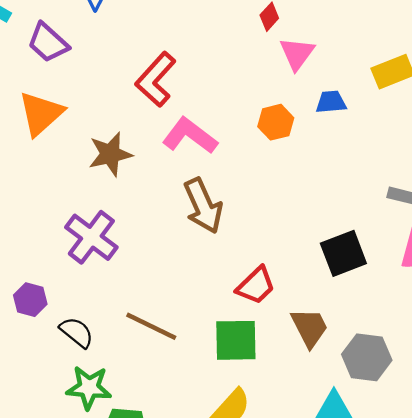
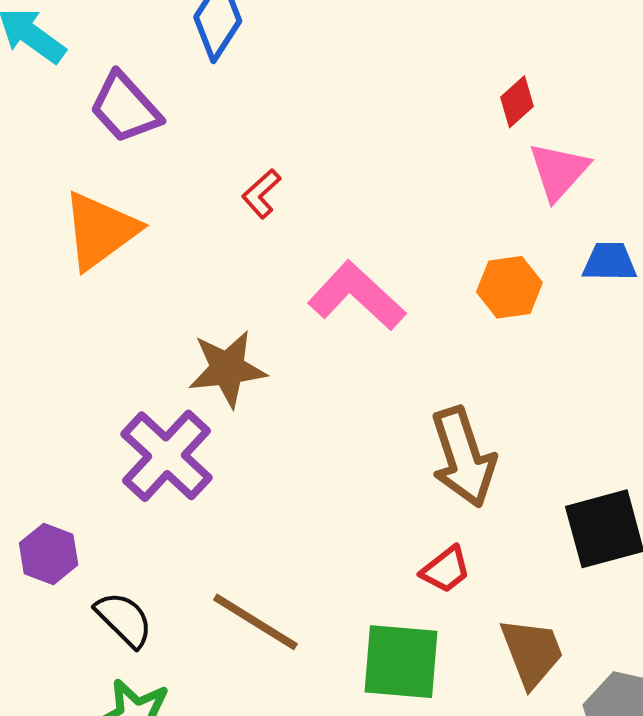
red L-shape: (156, 79) -> (261, 194), moved, size x0.5
brown star: (110, 154) -> (227, 369), moved
brown arrow: (203, 206) -> (463, 457), moved
red trapezoid: (256, 286) -> (446, 570), size x0.7

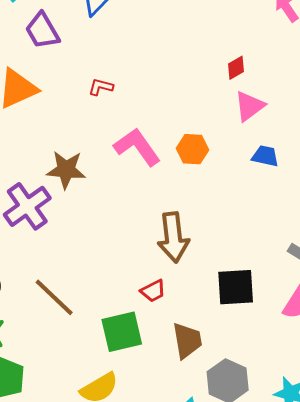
red L-shape: (261, 194) -> (101, 87), turned 45
orange hexagon: (509, 287) -> (192, 149), moved
green square: (401, 662) -> (122, 332), turned -30

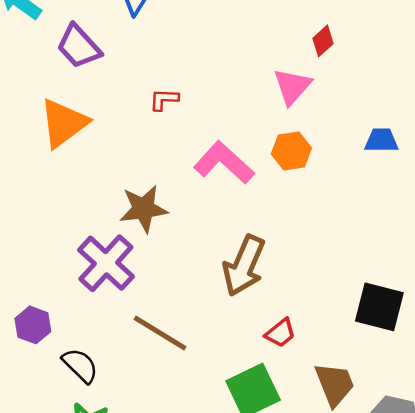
pink triangle: (249, 106) -> (292, 86), moved
brown arrow: (173, 237) -> (244, 266), moved, turned 42
black square: (236, 287) -> (379, 307), turned 30
brown line: (54, 297) -> (160, 333), moved

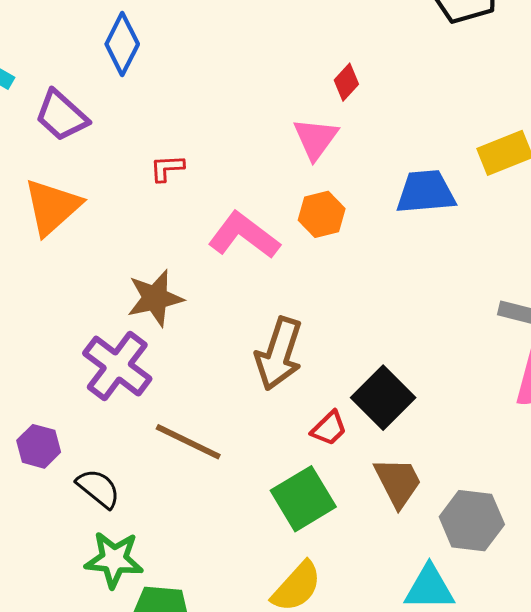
blue trapezoid: (381, 140) -> (426, 192), size x1.5
black square: (379, 307) -> (383, 398), moved, turned 36

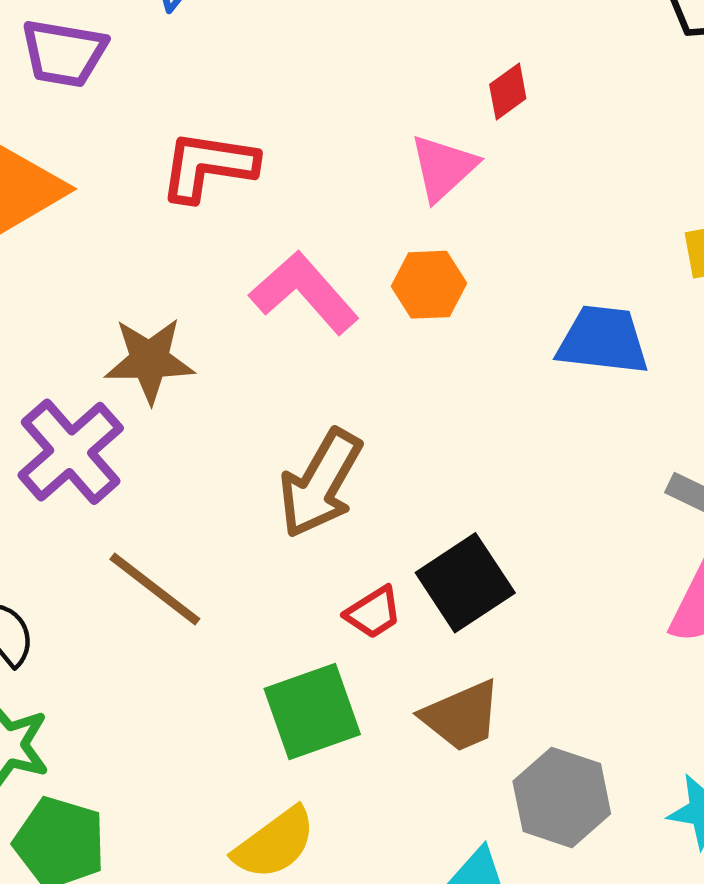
purple trapezoid: (61, 116) -> (64, 53), turned -44
red L-shape: (167, 168) -> (208, 166), size x1.8
blue trapezoid: (426, 192) -> (603, 340), moved
brown trapezoid: (398, 482) -> (461, 716), turned 82

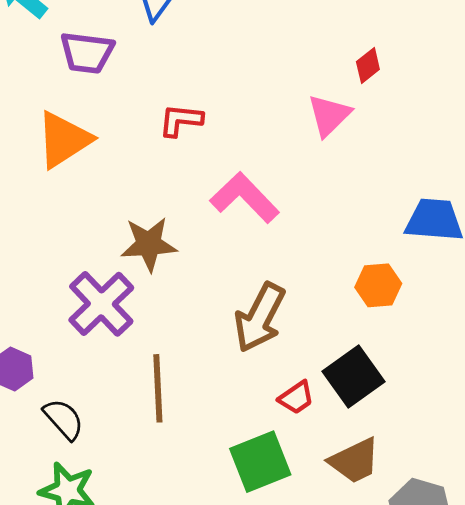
red L-shape: (208, 166) -> (181, 120), size x0.7
orange hexagon: (429, 285) -> (378, 285), moved
brown line: (155, 589) -> (158, 388), turned 52

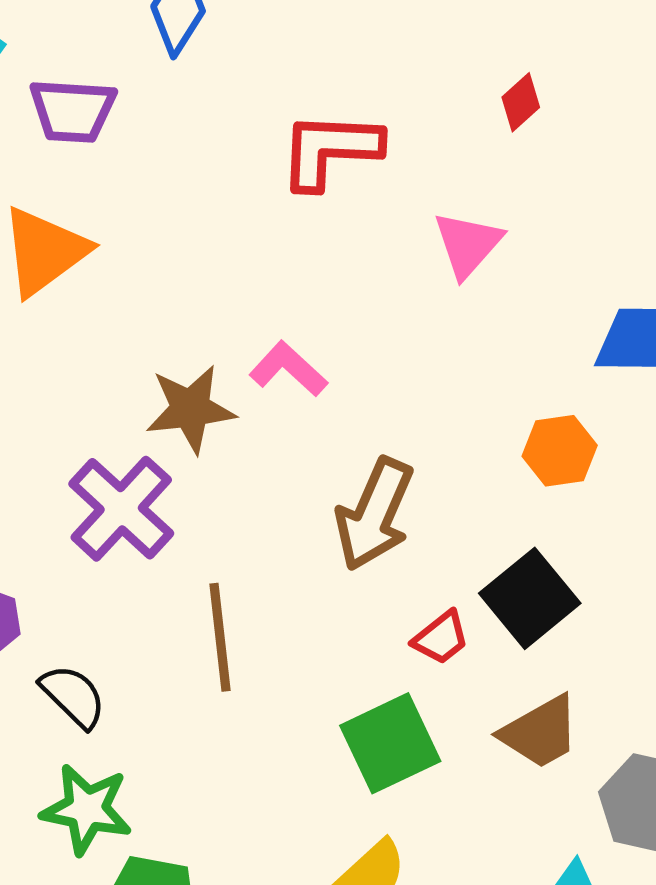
pink triangle: (329, 115) -> (468, 244), moved
red L-shape: (181, 120) -> (330, 150), moved, size x1.5
pink L-shape: (245, 198) -> (288, 369), moved, size x0.7

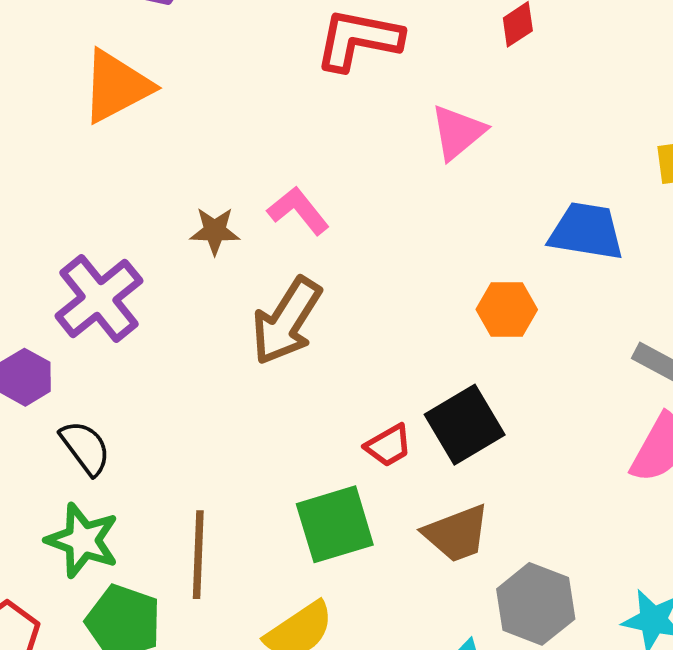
brown star: (190, 409) -> (215, 231), size x0.7
purple cross: (121, 509) -> (99, 298), moved
brown arrow: (374, 514) -> (286, 321), moved
brown line: (220, 637) -> (198, 555), moved

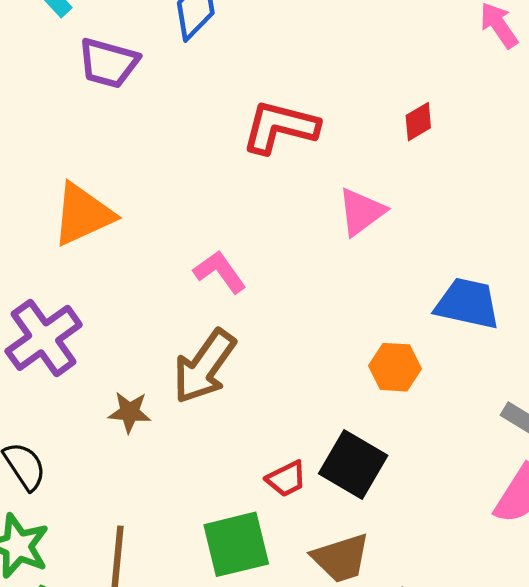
orange triangle: (116, 86) -> (83, 214), moved
brown star: (215, 231) -> (130, 412), moved
black square: (465, 425) -> (353, 465), turned -32

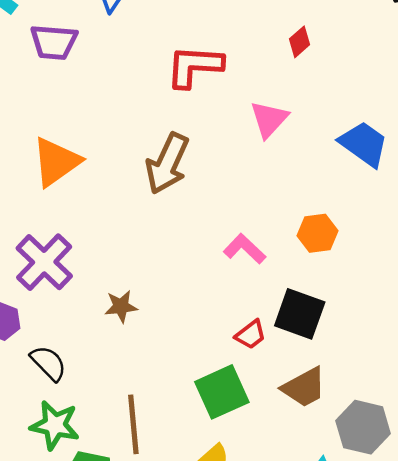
pink L-shape: (220, 272) -> (245, 249), moved
blue trapezoid: (467, 304) -> (364, 144), moved, turned 34
brown arrow: (204, 367) -> (167, 163), moved

